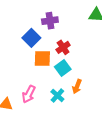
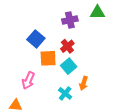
purple cross: (50, 21) -> (70, 20), moved
pink arrow: (29, 94) -> (28, 81), moved

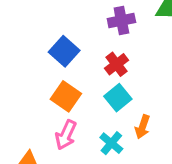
orange square: (48, 58) -> (66, 96), moved, turned 36
pink arrow: (28, 81) -> (66, 135), moved

